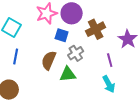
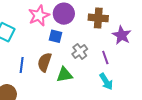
brown cross: (96, 29) -> (98, 18), moved, turned 36
gray cross: (76, 53) -> (80, 51), moved
blue line: (16, 56) -> (22, 65), moved

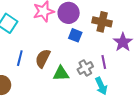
blue square: (56, 36) -> (75, 35), moved
gray cross: (80, 51) -> (85, 68), moved

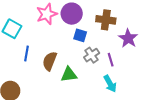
blue line: (20, 58) -> (26, 54), moved
gray cross: (85, 68) -> (92, 55), moved

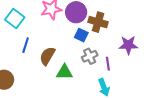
brown cross: (106, 20) -> (98, 22), moved
purple star: (128, 38) -> (128, 45), turned 30

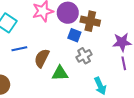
blue line: (26, 45) -> (19, 49), turned 63
purple line: (108, 64) -> (124, 63), moved

